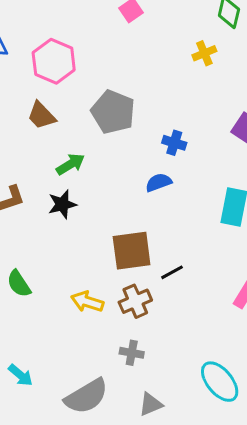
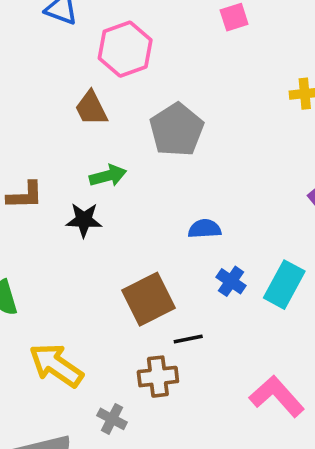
blue cross: (174, 143) -> (231, 281), moved
brown square: (132, 251) -> (149, 299), turned -36
brown cross: (135, 301) -> (158, 377), moved
yellow arrow: (87, 302) -> (56, 365), moved, size x1.4

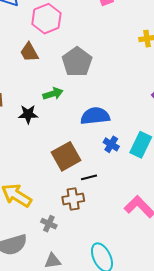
green arrow: (108, 176) -> (53, 94), moved
blue semicircle: (205, 229) -> (95, 116), size x1.6

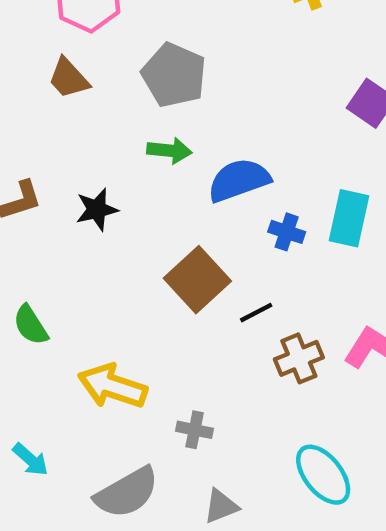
green arrow: (53, 94) -> (169, 151), moved, turned 36
brown cross: (73, 199) -> (299, 358), moved

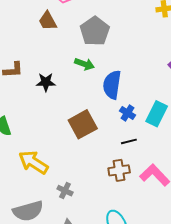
blue semicircle: (239, 180) -> (112, 85), turned -76
black line: (256, 313) -> (129, 141), moved

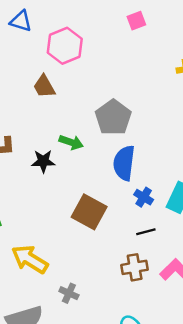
gray pentagon: (95, 31) -> (113, 118), moved
green arrow: (84, 64) -> (71, 142), moved
brown square: (83, 124) -> (89, 212), turned -32

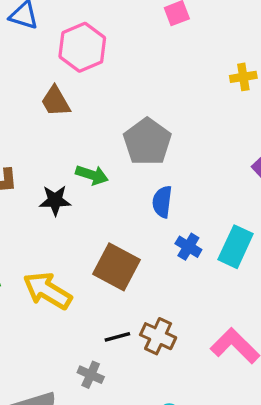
blue semicircle: (124, 163) -> (162, 202), size x0.7
black line: (146, 232) -> (117, 337), moved
yellow arrow: (30, 259) -> (47, 291), moved
brown cross: (135, 267) -> (158, 336), moved, turned 35

